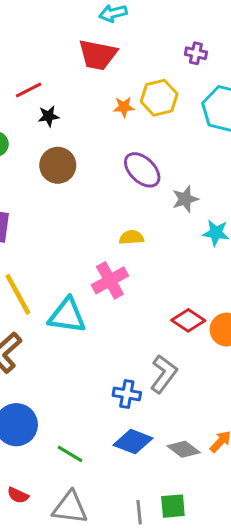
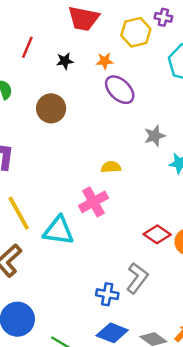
red line: (29, 90) -> (27, 47), turned -40
yellow hexagon: (159, 98) -> (136, 32), moved
black star: (49, 116) -> (65, 61), moved
purple ellipse: (142, 170) -> (120, 90), moved

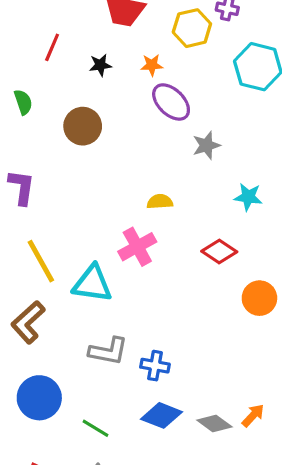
gray star: (155, 136) -> (206, 145), moved
red diamond: (157, 234) -> (219, 251), moved
gray L-shape: (137, 278) -> (108, 351), moved, turned 64

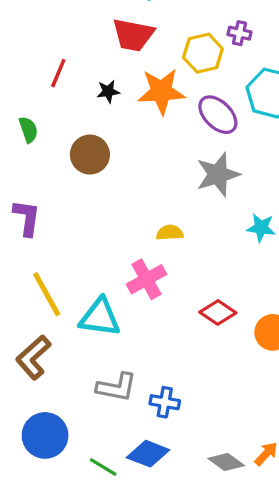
orange star: (152, 65) -> (161, 91), size x2.0
purple ellipse: (171, 102) -> (218, 115), moved
gray star: (206, 145) -> (218, 174), size x1.5
red diamond: (219, 251) -> (218, 312), moved
blue diamond: (161, 415) -> (148, 454), moved

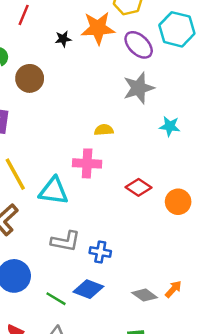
black star: (108, 91) -> (63, 39), moved
brown circle: (90, 155) -> (30, 78), moved
pink cross: (146, 279) -> (87, 163), turned 32

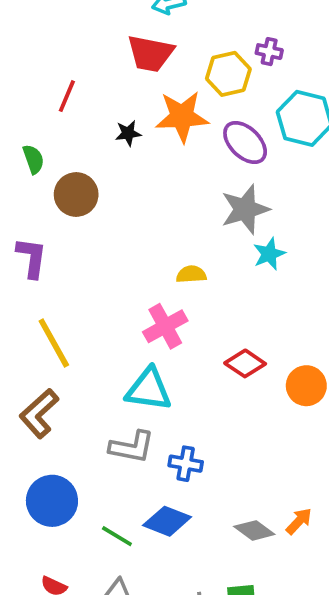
cyan star: (170, 126) -> (269, 254), moved, turned -30
pink cross: (87, 163) -> (165, 326), turned -32
cyan triangle: (54, 191) -> (149, 389), moved

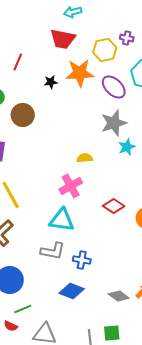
green line: (117, 536) -> (23, 309), moved, turned -54

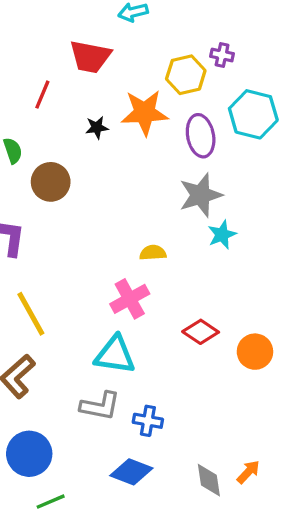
red trapezoid: (63, 39) -> (90, 57), moved
purple ellipse: (114, 87) -> (201, 136), turned 35
gray diamond: (119, 296) -> (209, 480), turned 45

